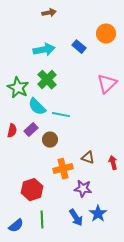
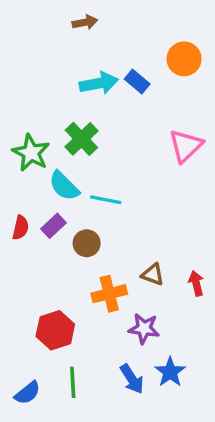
cyan arrow: (44, 50) -> (99, 83), moved

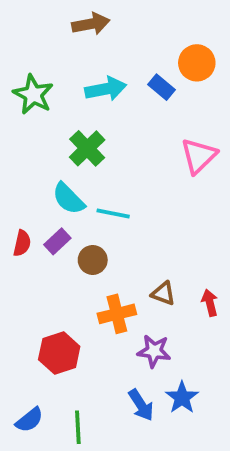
brown arrow: (85, 22) -> (91, 24), size x1.4
blue rectangle: (137, 81) -> (161, 87), moved
green star: (31, 153) -> (33, 94), moved
green line: (73, 382) -> (78, 427), moved

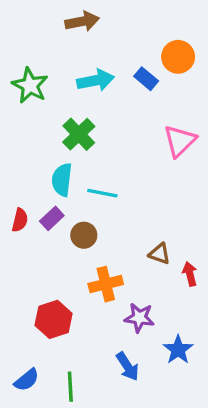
cyan semicircle: (69, 199) -> (62, 180), turned 52
brown triangle: (163, 293) -> (160, 254), moved
blue star: (182, 398) -> (178, 350), moved

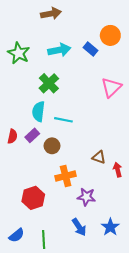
blue star: (178, 350) -> (110, 227), moved

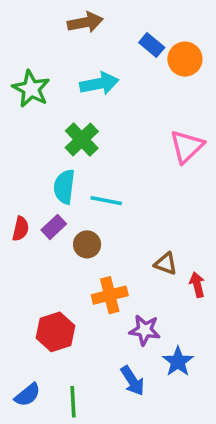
blue rectangle: (91, 49) -> (152, 45), moved
blue star: (110, 227) -> (178, 362), moved

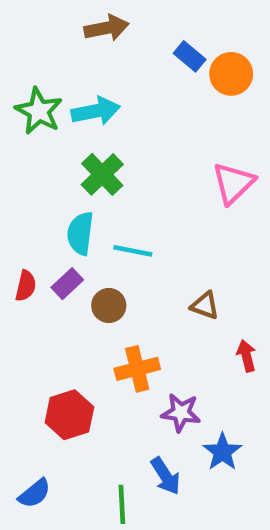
cyan arrow: (99, 84) -> (96, 111), moved
brown triangle: (166, 264) -> (205, 306), moved
green line: (73, 402) -> (122, 504), moved

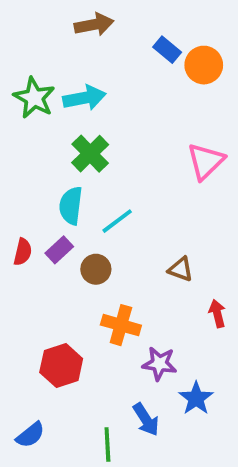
cyan line: (133, 251) -> (117, 221), turned -48
orange cross: (137, 369) -> (121, 325), turned 30

